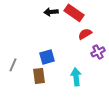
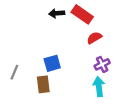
purple cross: (98, 52) -> (102, 64), moved
cyan arrow: (76, 77) -> (99, 87), moved

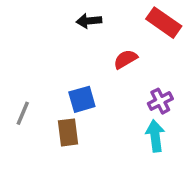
red rectangle: (82, 14) -> (164, 23), moved
red semicircle: (94, 38) -> (126, 59), moved

